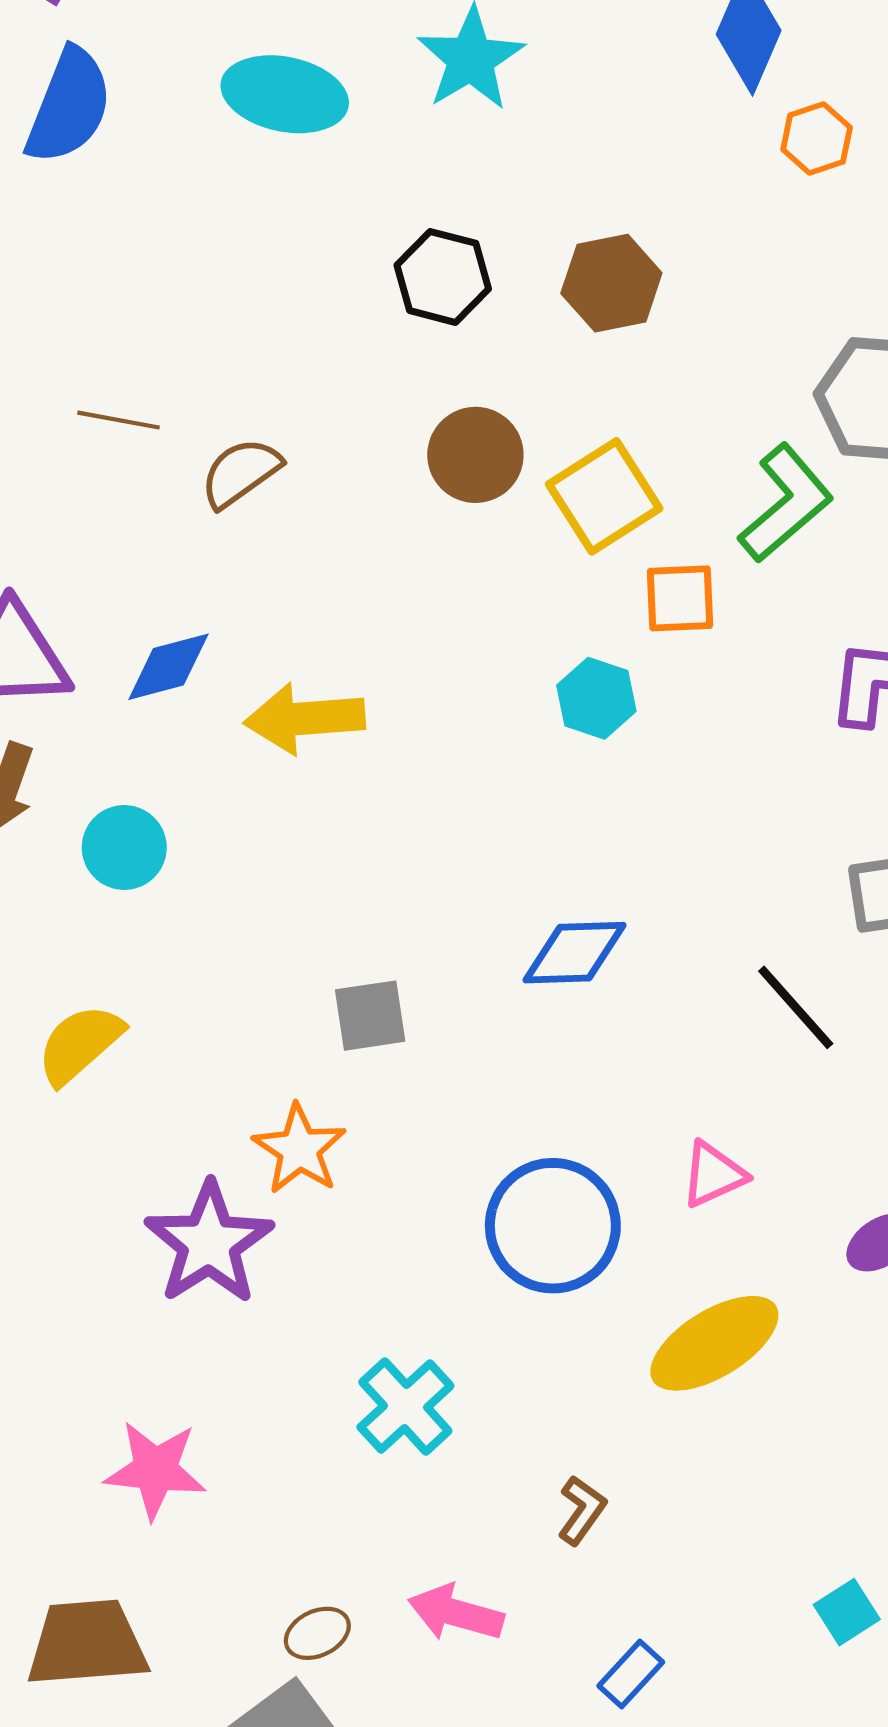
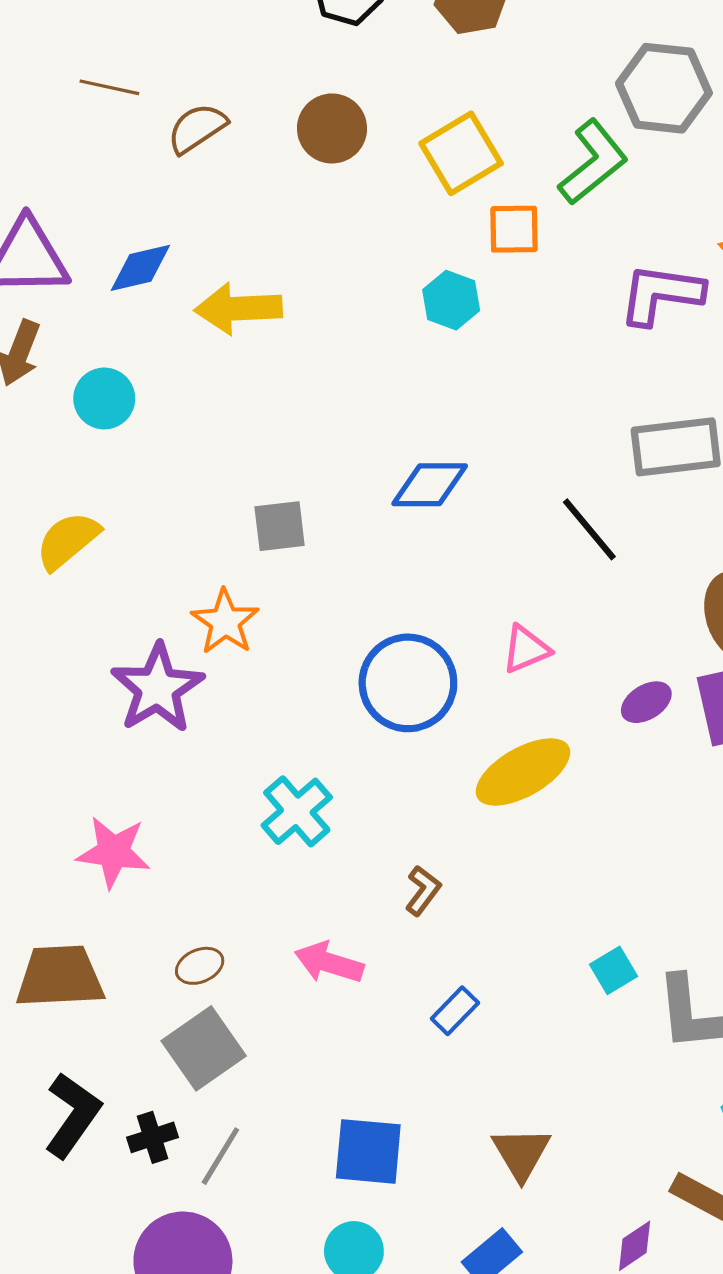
brown circle: (475, 455) -> (332, 128), moved
brown ellipse: (317, 1633) -> (200, 966), moved

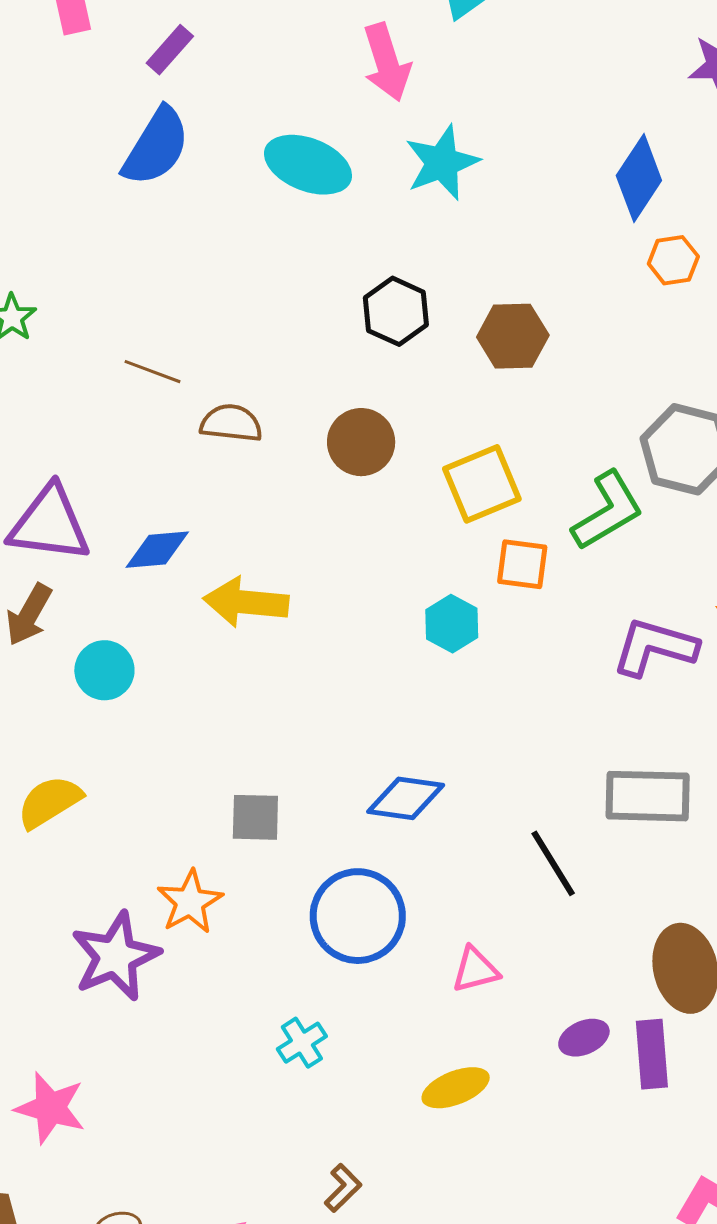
brown semicircle: (197, 128) -> (231, 423), turned 32
blue circle: (408, 683) -> (358, 916), moved
yellow ellipse: (523, 772) -> (456, 1088), size x0.7
cyan cross: (297, 811) -> (302, 1043), moved, size x0.7

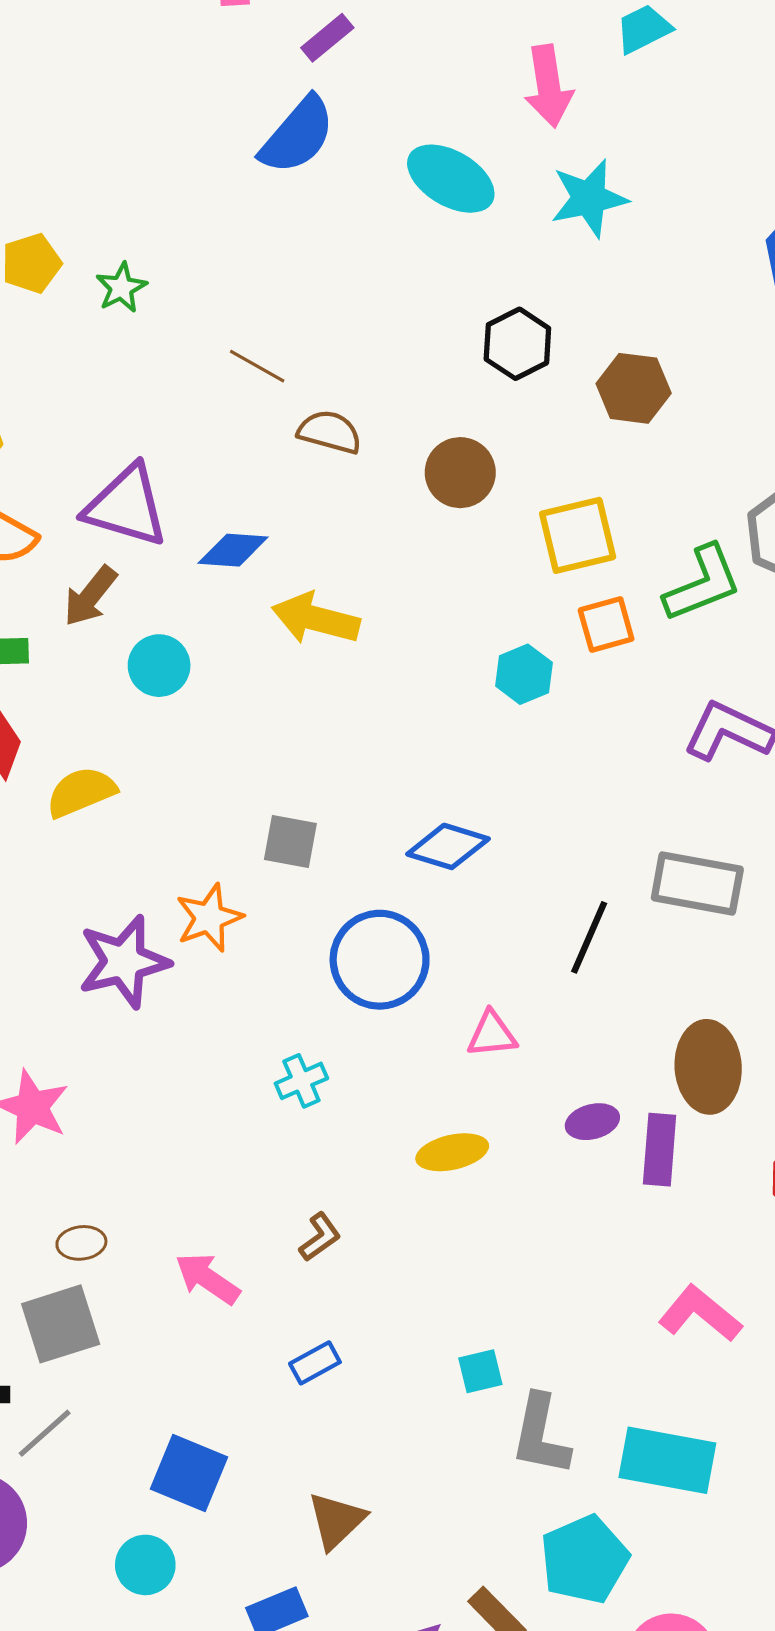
orange square: (522, 564) -> (606, 625), turned -32
black line: (553, 863) -> (589, 937), turned 46

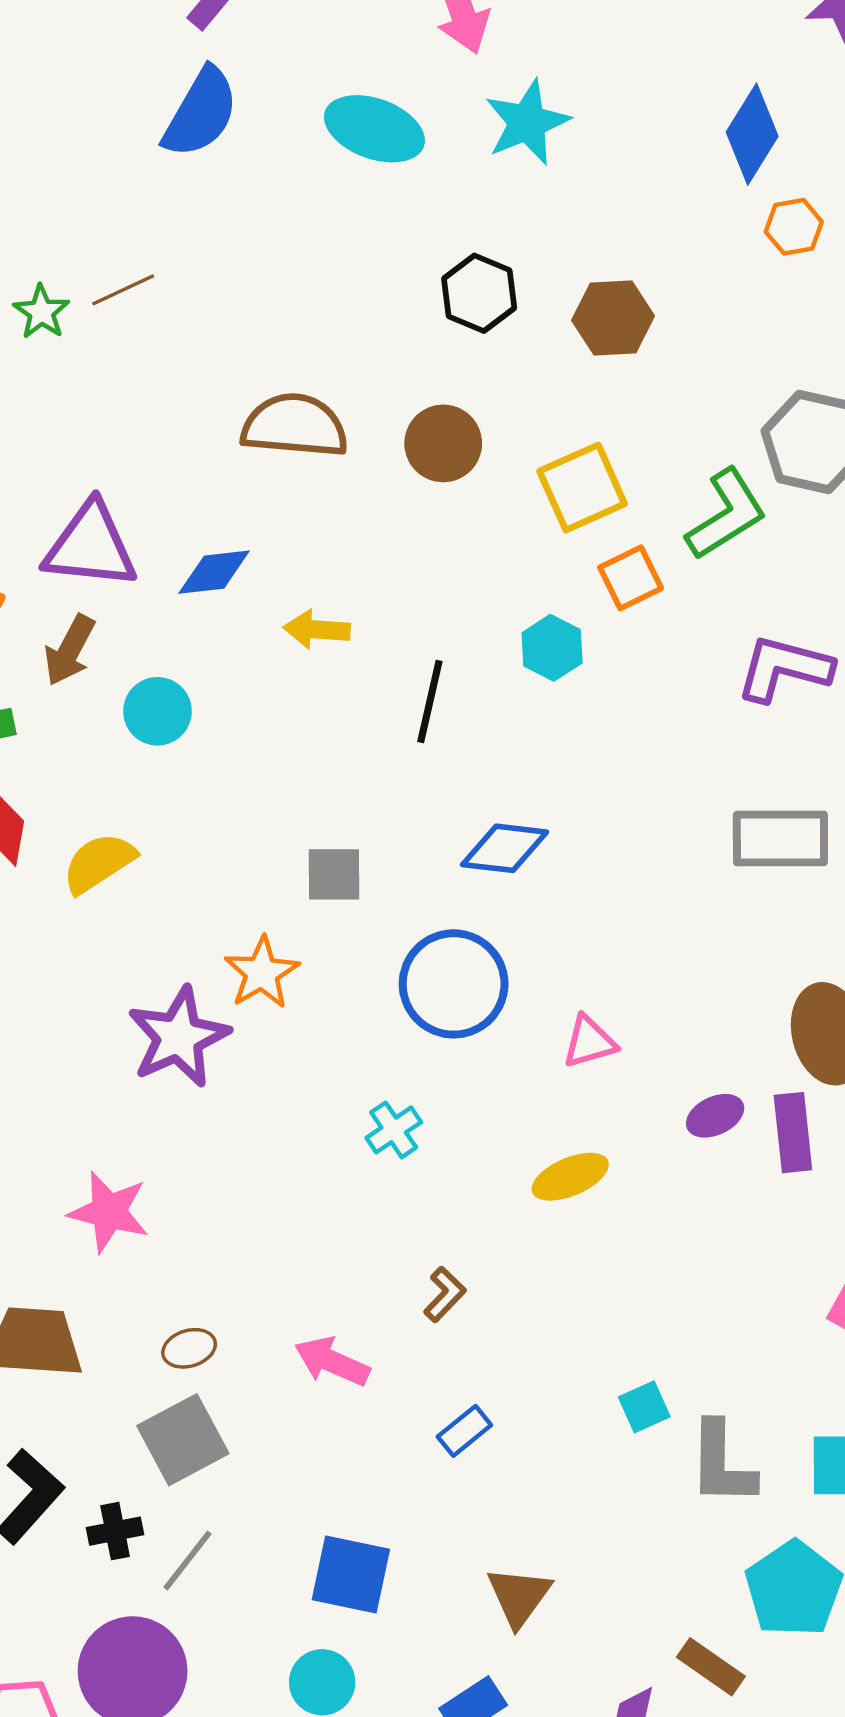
brown line: (257, 366) -> (123, 290), moved, turned -44
brown semicircle: (330, 432) -> (295, 426), size x1.5
yellow arrow: (316, 619) -> (317, 629), size x0.7
black line: (589, 937) -> (430, 701), moved

